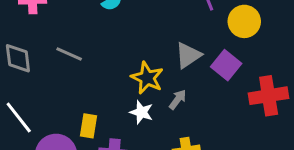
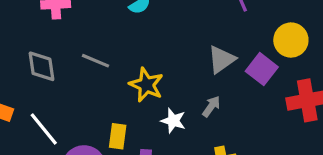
yellow circle: (244, 21) -> (291, 40), moved
yellow star: (147, 78) -> (146, 85), moved

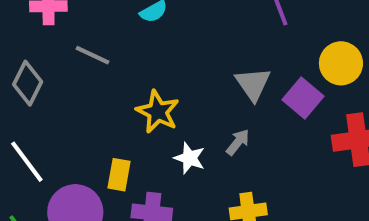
gray triangle: (221, 59) -> (253, 84), turned -32
gray line: (96, 61) -> (93, 55), moved
gray diamond: (42, 66) -> (28, 83), turned 32

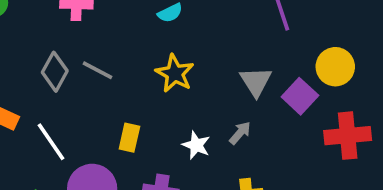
gray line: (93, 55) -> (98, 70), moved
yellow star: (158, 112) -> (175, 73), moved
yellow rectangle: (119, 175) -> (129, 138), moved

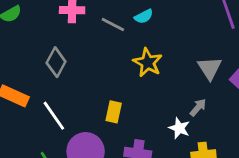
gray line: (98, 70) -> (113, 24), moved
white star: (196, 145) -> (179, 128), moved

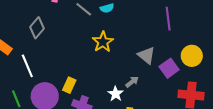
gray triangle: (210, 68) -> (146, 55), turned -30
yellow rectangle: (114, 112) -> (69, 85), moved

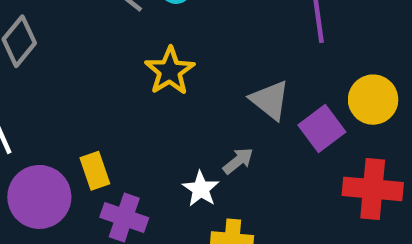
yellow rectangle: (69, 85) -> (95, 171), turned -42

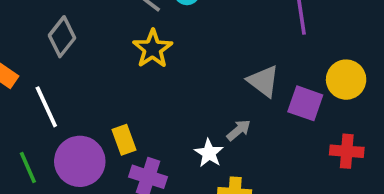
yellow star: (170, 71) -> (153, 49), moved
purple square: (322, 129) -> (305, 103), turned -33
red cross: (373, 189) -> (347, 151), size x0.7

